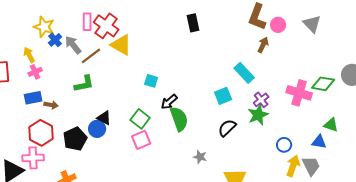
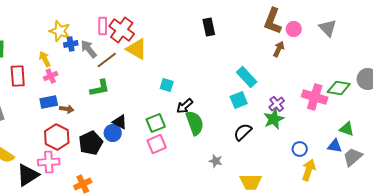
blue cross: (55, 40) -> (71, 44), turned 32
cyan rectangle: (244, 73) -> (247, 77), moved
green square: (140, 119) -> (156, 123), turned 30
gray trapezoid: (311, 166) -> (353, 157), moved, turned -105

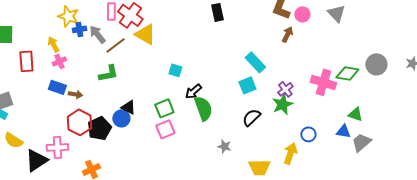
blue rectangle: (49, 102) -> (57, 87), turned 30
red hexagon: (57, 137) -> (79, 122), moved
yellow arrow: (309, 170) -> (290, 153), moved

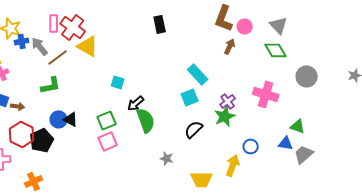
gray circle: (376, 64) -> (307, 76), moved
green diamond: (347, 73) -> (276, 50), moved, turned 50
blue circle: (121, 118) -> (59, 119), moved

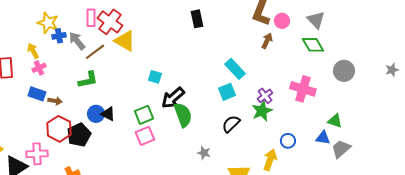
black arrow: (136, 103) -> (173, 98), size x1.4

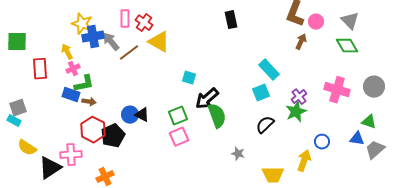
red cross: (110, 22) -> (144, 23), size x0.7
blue cross: (59, 36) -> (93, 37), size x1.5
gray circle: (344, 71) -> (374, 87), moved
green L-shape: (88, 80) -> (84, 84), moved

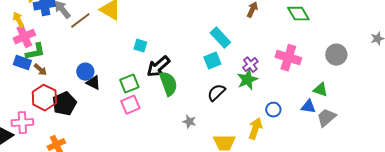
pink cross: (73, 69) -> (24, 37), size x1.5
gray circle: (374, 87) -> (336, 55), moved
brown arrow: (89, 102) -> (40, 70), turned 32
blue circle: (130, 115) -> (85, 72), moved

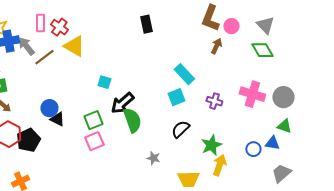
gray circle: (336, 55) -> (283, 97), moved
purple cross: (250, 65) -> (214, 101), turned -35
green star: (247, 80) -> (211, 145), moved
blue circle: (273, 110) -> (253, 149), moved
gray trapezoid: (326, 118) -> (281, 173), moved

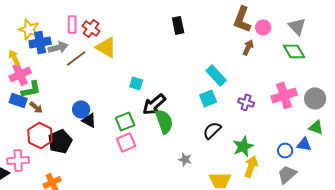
gray arrow: (26, 46) -> (58, 47), turned 114
pink cross: (252, 94) -> (284, 95), turned -35
gray trapezoid: (281, 173) -> (287, 174), moved

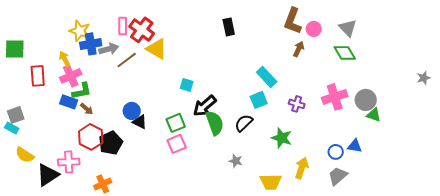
red cross: (91, 28) -> (142, 30), size x1.4
green triangle: (316, 127) -> (374, 115), moved
black semicircle: (212, 130) -> (244, 123), moved
green star: (243, 146) -> (282, 138), moved, turned -30

